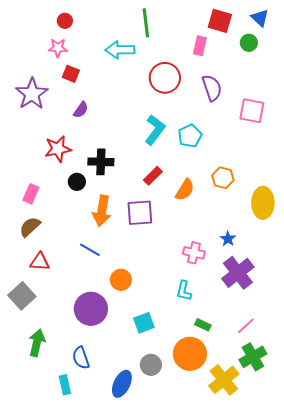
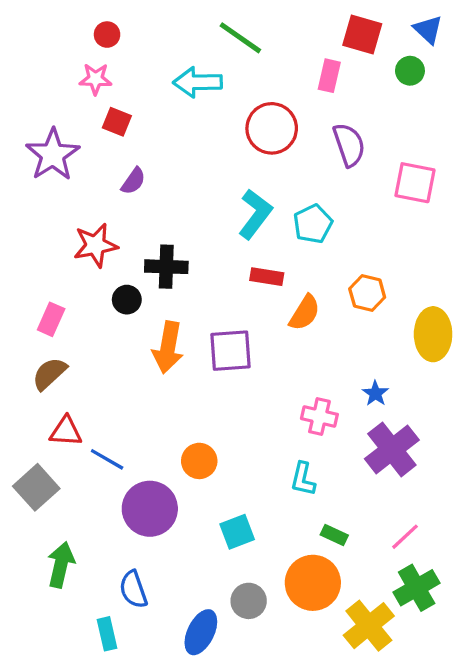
green line: (146, 23) -> (240, 38), turned -48
red rectangle: (153, 176) -> (267, 277), moved, turned 54
blue line: (90, 250) -> (107, 459), moved

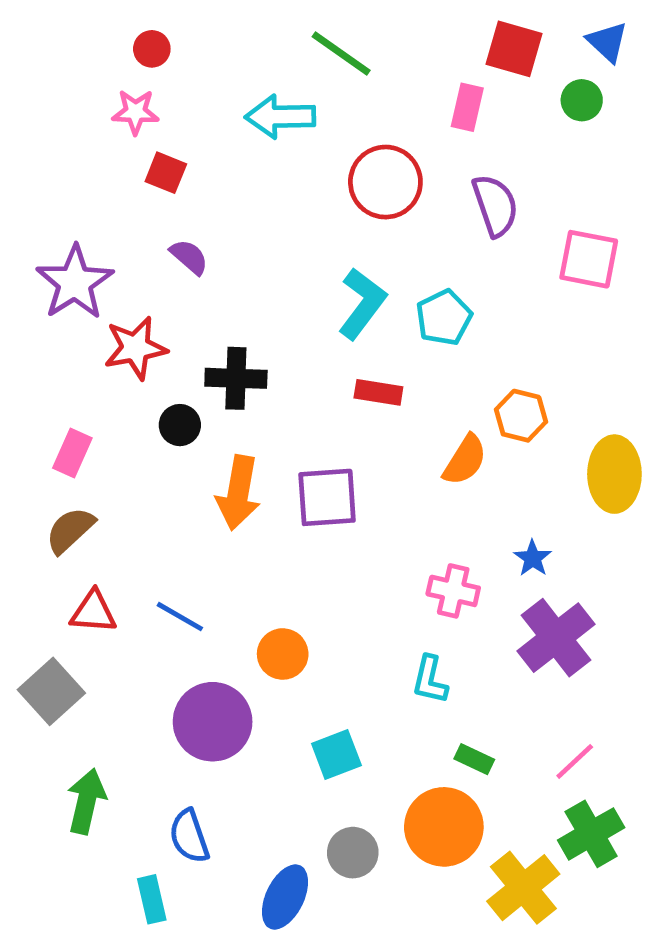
purple star: (53, 155) -> (75, 282), moved
purple semicircle: (133, 181) -> (189, 257), turned -84
orange semicircle: (305, 313) -> (465, 460), moved
blue line: (107, 459) -> (180, 617), moved

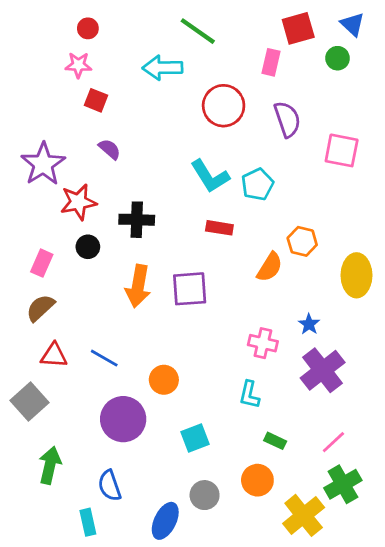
red square: (514, 49) -> (298, 28), turned -32
cyan L-shape: (362, 304) -> (210, 176), turned 111
black circle: (180, 425) -> (88, 247), moved
orange circle: (444, 827) -> (257, 480), size x0.7

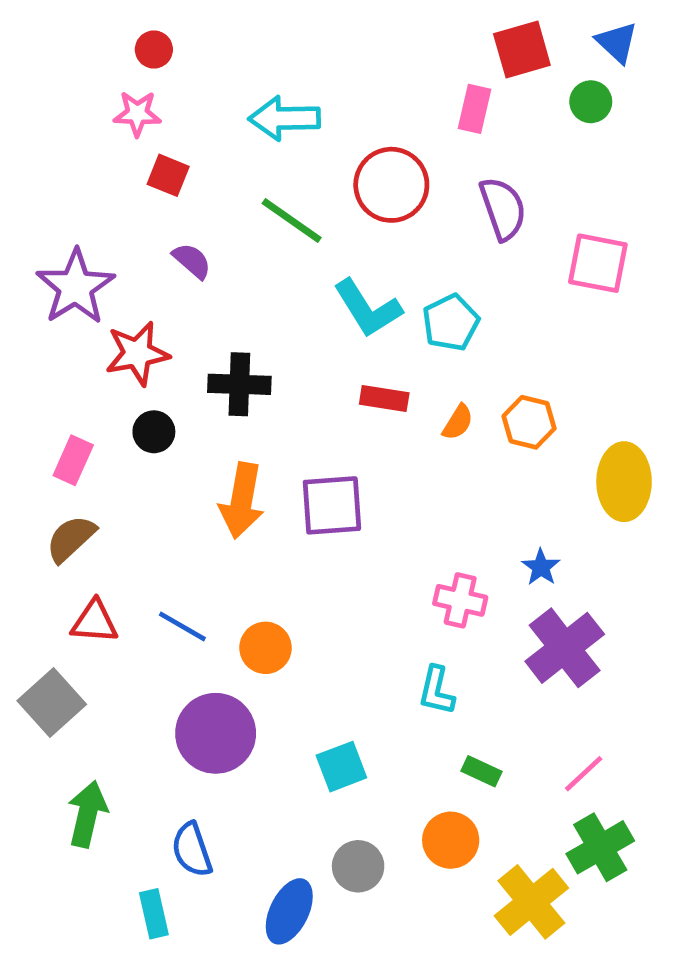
green line: (198, 31) -> (292, 220), moved
orange semicircle: (270, 267) -> (458, 422), moved, size x0.7
orange circle: (164, 380) -> (265, 648), moved

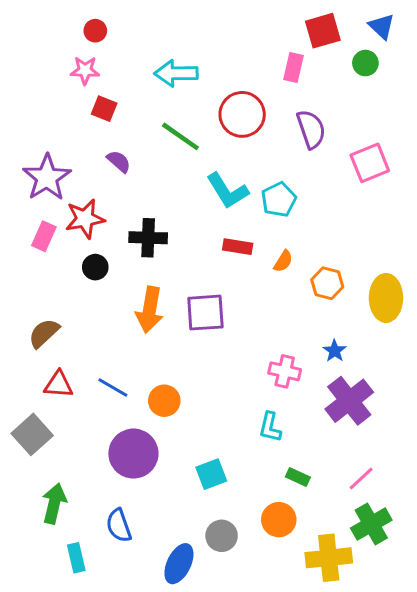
pink square: (598, 263) -> (370, 163), turned -33
orange hexagon: (529, 422) -> (327, 283), moved
pink rectangle: (73, 460) -> (44, 236), moved
yellow cross: (531, 902) -> (329, 558), turned 33
cyan rectangle: (154, 914) -> (76, 558), moved

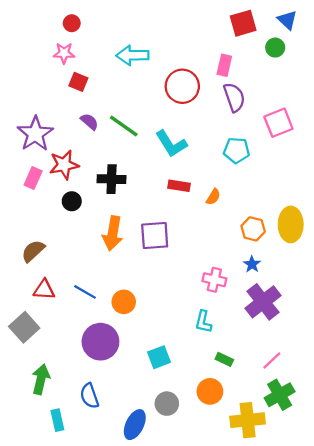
pink rectangle: (293, 67) -> (224, 65), moved
green line: (180, 136) -> (124, 126), moved
cyan pentagon: (279, 200) -> (236, 150), moved, turned 30
orange hexagon: (327, 283) -> (253, 229), moved

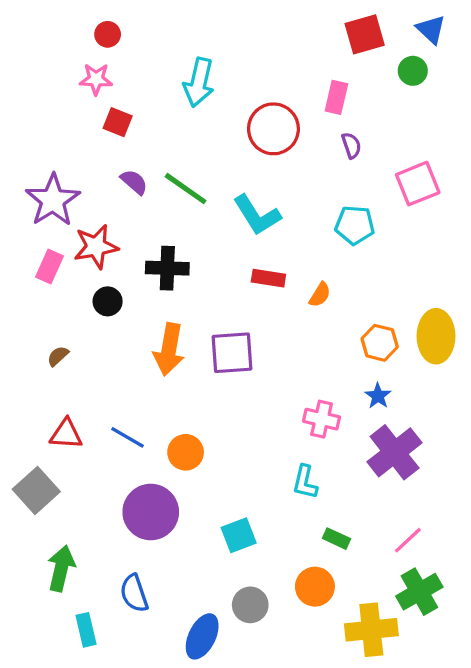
cyan arrow: (133, 55) -> (199, 82), turned -76
purple semicircle: (234, 97) -> (351, 145), size x0.6
brown semicircle: (33, 251) -> (58, 356), moved, size x0.6

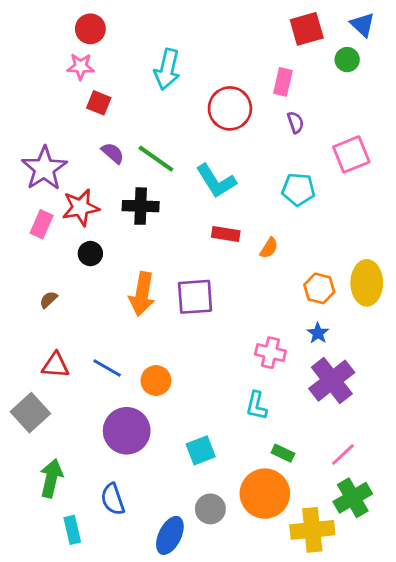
red circle: (108, 34) -> (90, 29), size x1.4
black cross: (167, 268) -> (141, 206), moved
orange circle: (315, 587) -> (265, 494), size x1.5

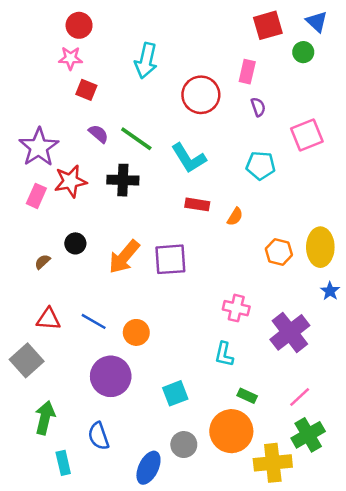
black circle: (90, 254) -> (75, 243), moved
orange arrow: (142, 294) -> (124, 257), turned 30
blue star: (318, 333) -> (330, 291), moved

